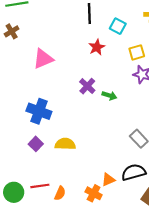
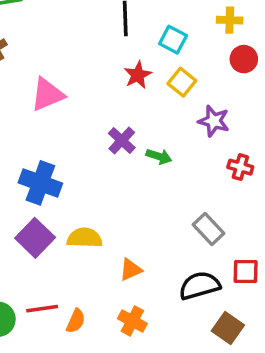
yellow square: (137, 52) -> (182, 82), moved, turned -35
purple square: (36, 144) -> (35, 238), size x1.5
orange triangle: (108, 180) -> (131, 270), moved

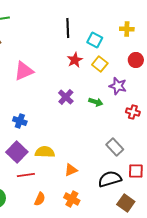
red circle: (244, 59) -> (136, 60), moved
green arrow: (159, 156) -> (96, 102), moved
blue cross: (40, 183) -> (20, 121), size x0.6
red line: (42, 309) -> (26, 175), moved

